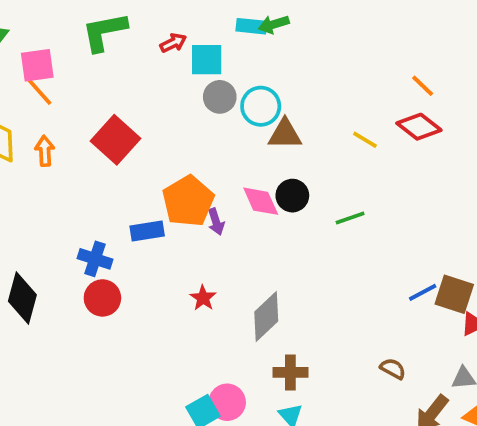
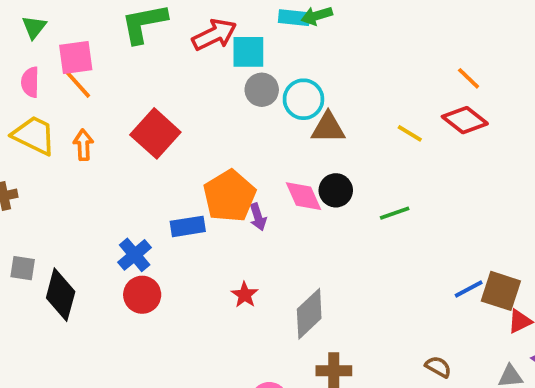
red arrow: (173, 43) -> (214, 35), size x1.6
blue cross: (95, 259) -> (135, 255), turned 32

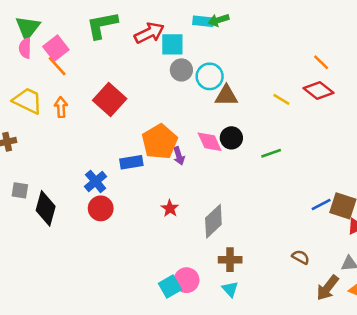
green triangle: (34, 27) -> (28, 28), size x1.5
pink square: (76, 57) -> (56, 48), turned -30
pink semicircle: (30, 82) -> (25, 48), moved

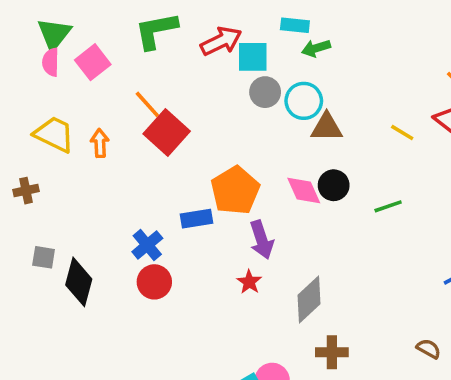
green arrow: (219, 20) -> (316, 48), moved
orange line: (57, 66) -> (147, 104), moved
purple arrow: (179, 156) -> (262, 240), moved, size x1.5

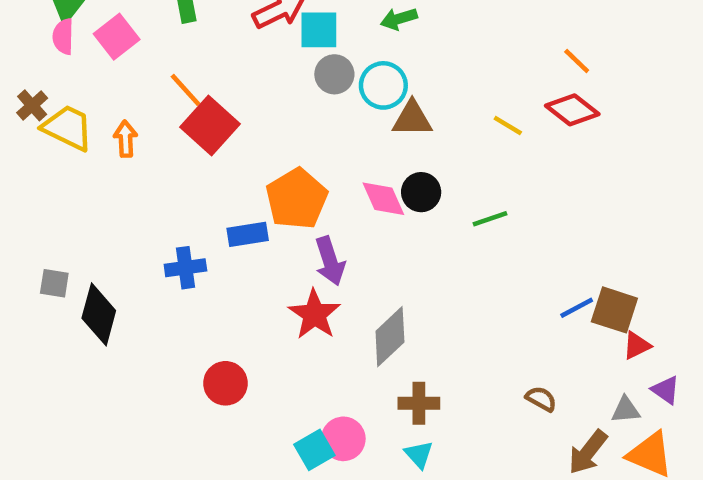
brown cross: (26, 191) -> (32, 105), moved, turned -30
blue cross: (147, 245) -> (185, 268), turned 32
red circle: (154, 282) -> (225, 383), moved
red star: (249, 282) -> (314, 314), size x1.6

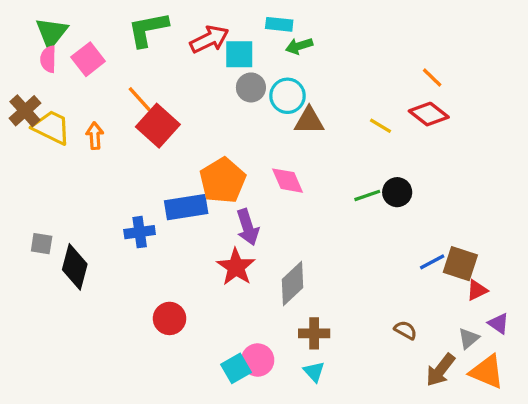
brown cross: (32, 105) -> (25, 111), size x1.4
black circle: (421, 192) -> (397, 192), moved
blue rectangle: (248, 234) -> (186, 207), size x1.4
gray triangle: (626, 410) -> (469, 338), turned -35

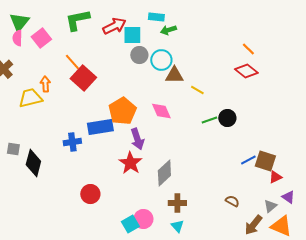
yellow line: (381, 126) -> (197, 90), moved
yellow trapezoid: (52, 127) -> (30, 98), moved, turned -40

